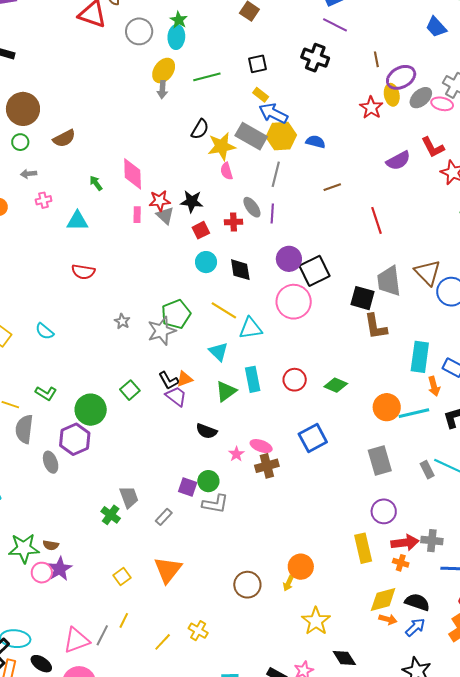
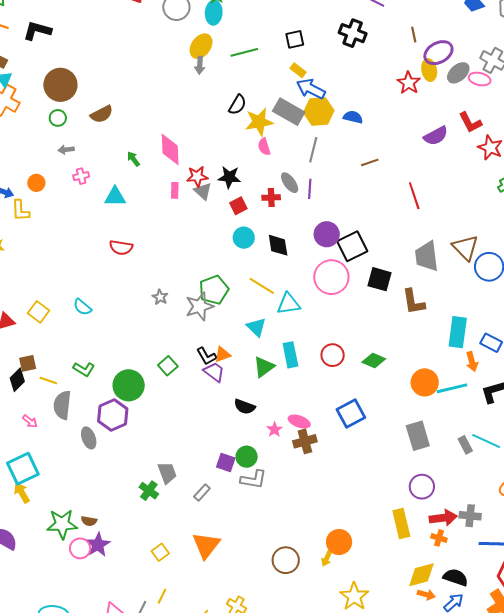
black square: (363, 298) -> (380, 279), moved

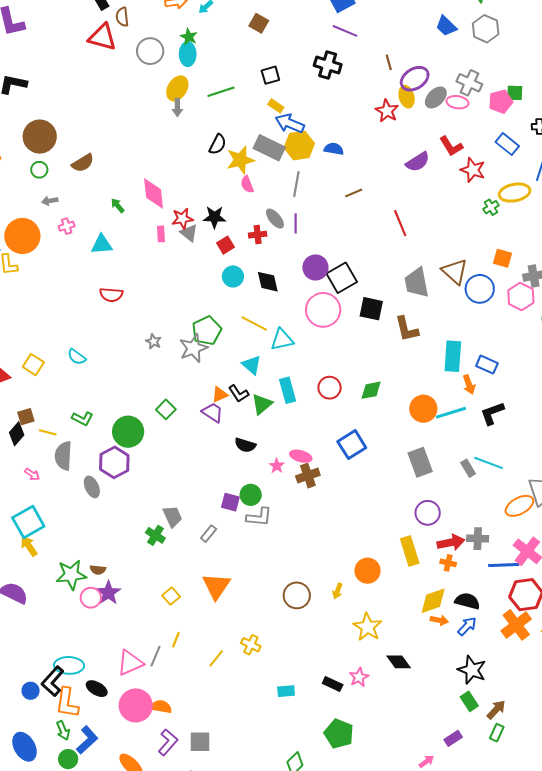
orange circle: (36, 183) -> (22, 236), size x2.0
black L-shape: (206, 356) -> (239, 394), moved
green diamond: (374, 360) -> (371, 390), turned -30
orange circle: (339, 542) -> (368, 571), moved

